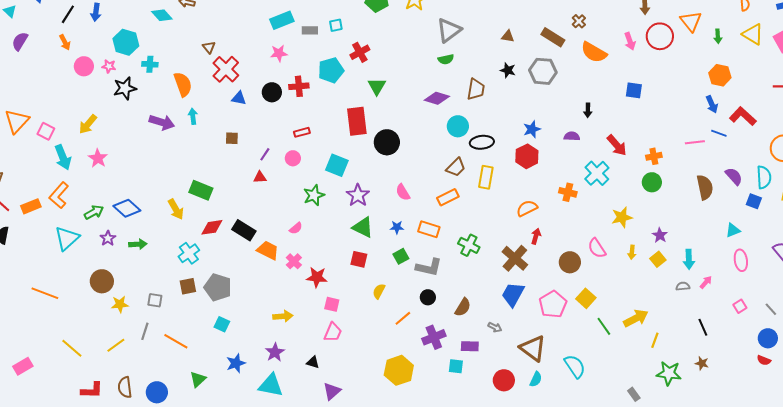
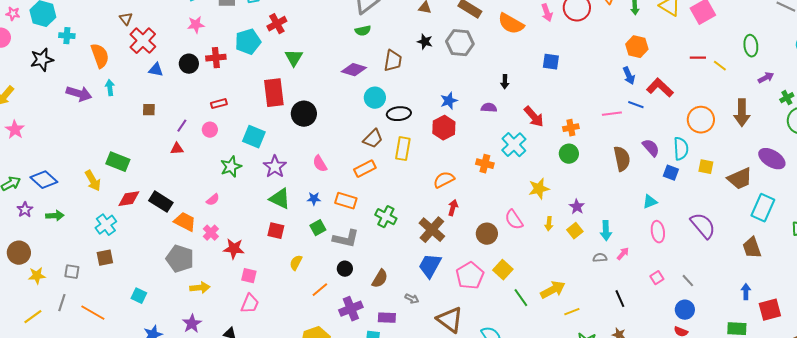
pink star: (109, 66) -> (13, 14), moved
gray pentagon: (218, 287) -> (180, 259), moved
yellow line: (655, 340) -> (572, 312), turned 49

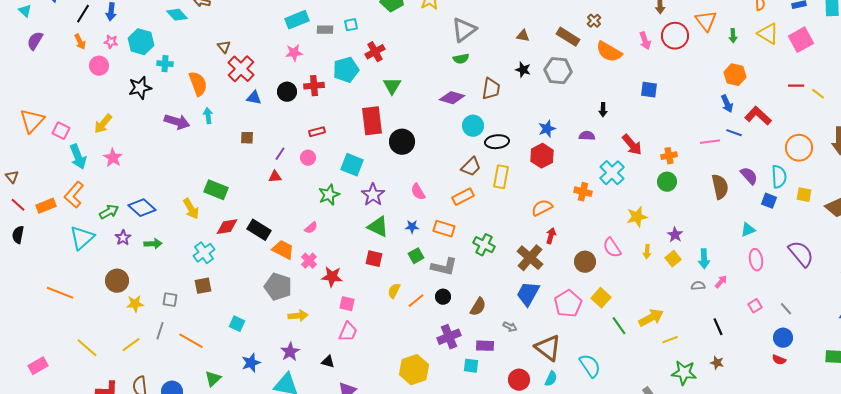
orange line: (320, 290) -> (416, 301), moved

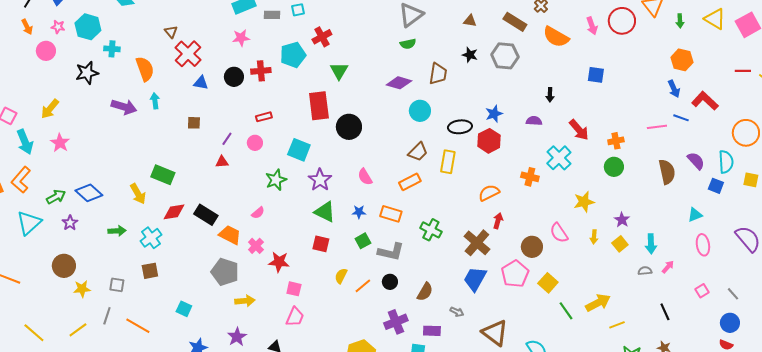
black ellipse: (497, 142) -> (460, 127), moved
green arrow: (153, 244) -> (117, 231), moved
pink pentagon: (568, 304) -> (515, 274), moved

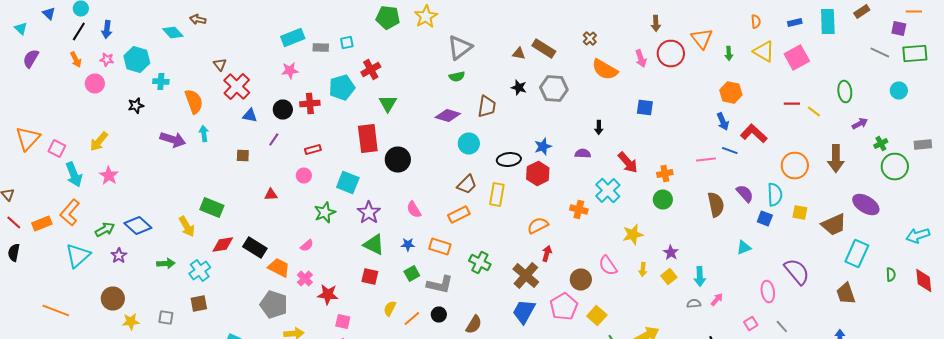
brown rectangle: (515, 22) -> (544, 48), moved
black star: (87, 73) -> (136, 106), size x0.7
purple line: (227, 139) -> (274, 140), moved
pink ellipse: (703, 245) -> (768, 292), moved

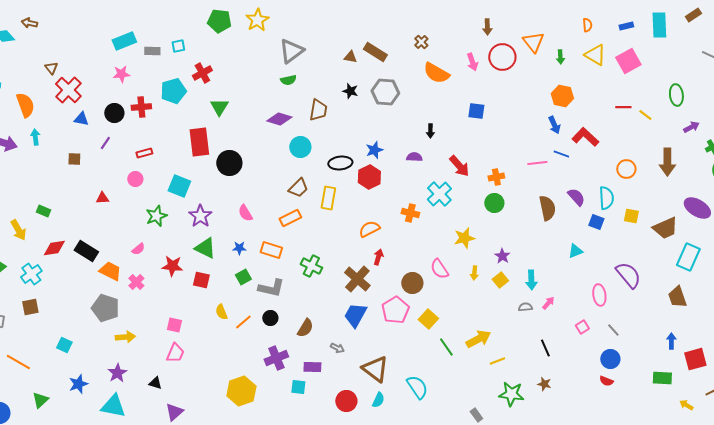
orange circle: (795, 166) -> (626, 169), size x0.7
green rectangle: (212, 208) -> (43, 211), size x0.6
red star: (328, 294) -> (172, 266), moved
yellow semicircle: (390, 308) -> (221, 312), turned -49

